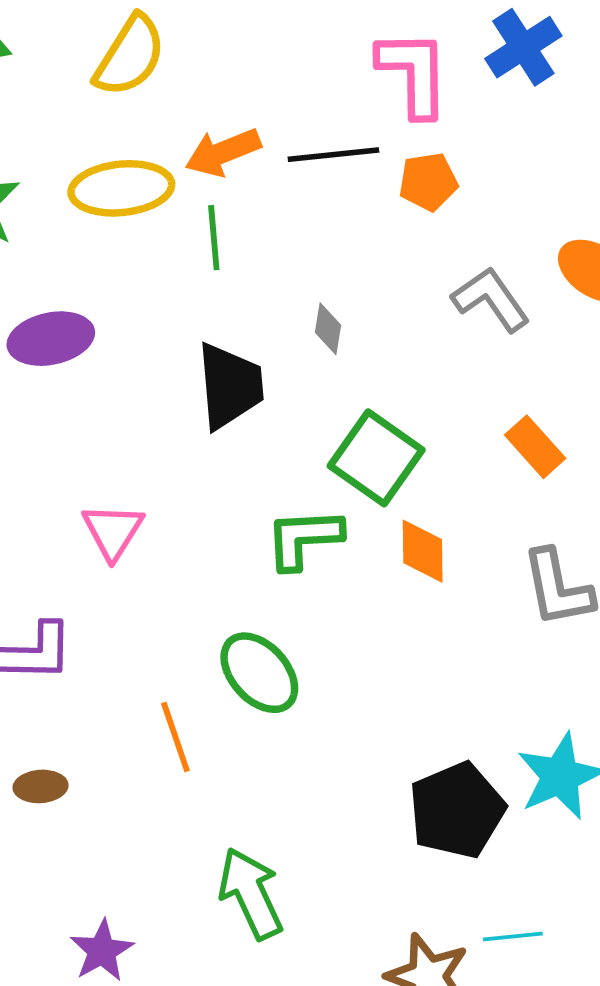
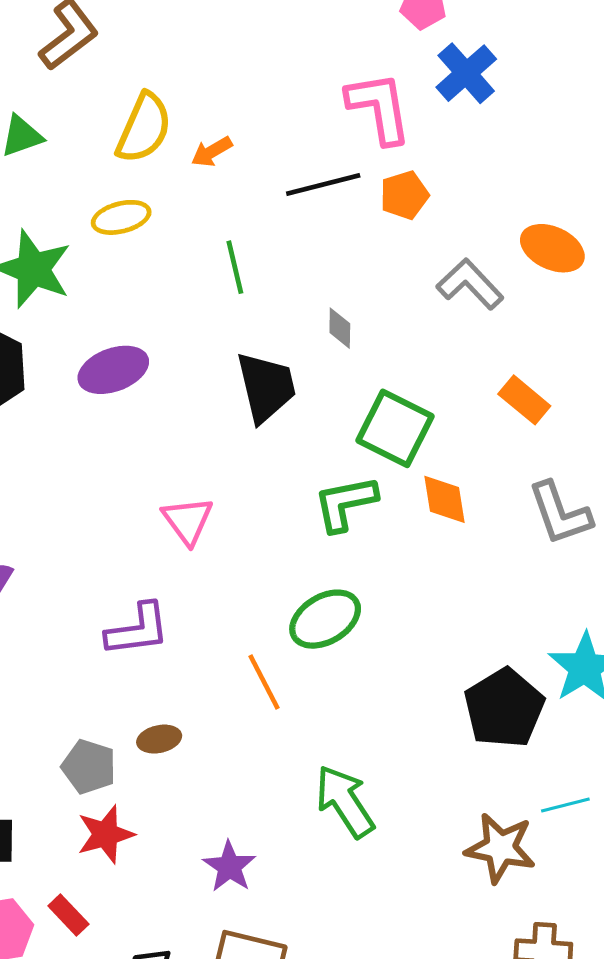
orange arrow: (223, 152) -> (212, 152), moved, size x0.7
yellow ellipse: (121, 188) -> (121, 217), moved, size x0.7
green ellipse: (259, 673) -> (325, 619), turned -70

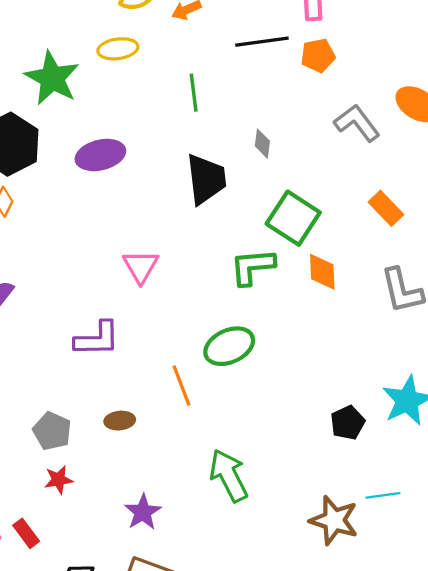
black pentagon: (504, 708) -> (348, 423), size x0.6
brown ellipse: (159, 739) -> (120, 421), moved
red star: (106, 834) -> (58, 480), size x0.7

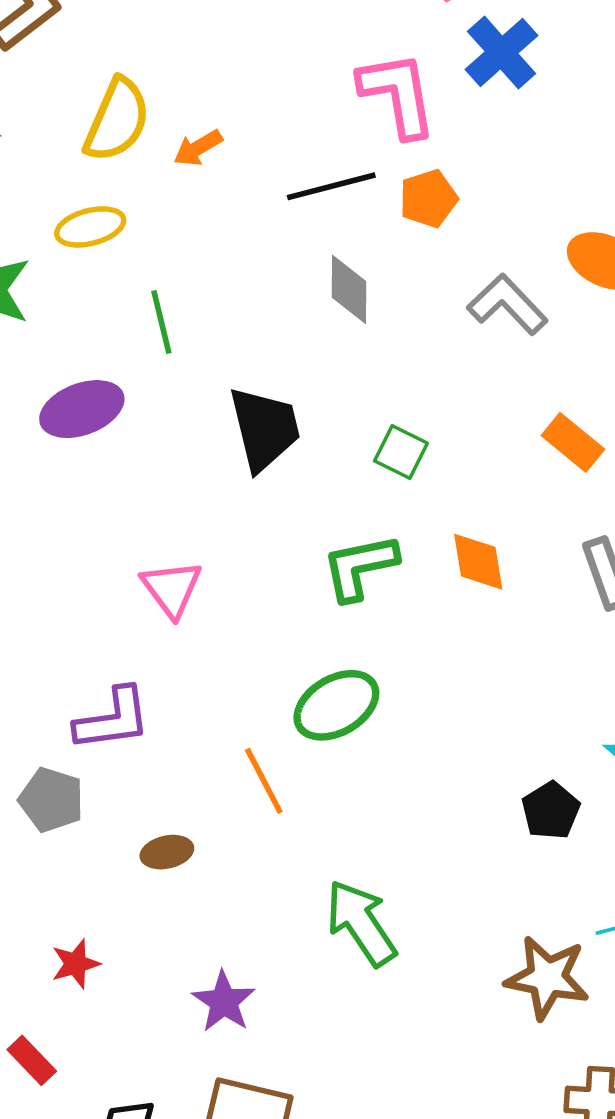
green line: (194, 93) -> (161, 322), moved
gray diamond: (262, 144) -> (349, 289), moved, size x1.4
green square: (293, 218) -> (401, 452), moved, size x0.6
gray pentagon: (52, 431) -> (51, 800), moved

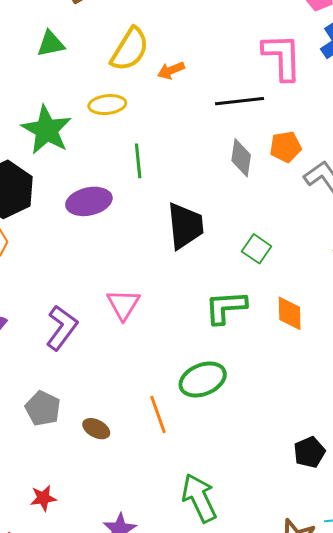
orange pentagon: (428, 199) -> (285, 147), moved
purple L-shape: (113, 719) -> (62, 328), moved, turned -54
brown ellipse: (167, 852) -> (96, 429), moved, turned 32

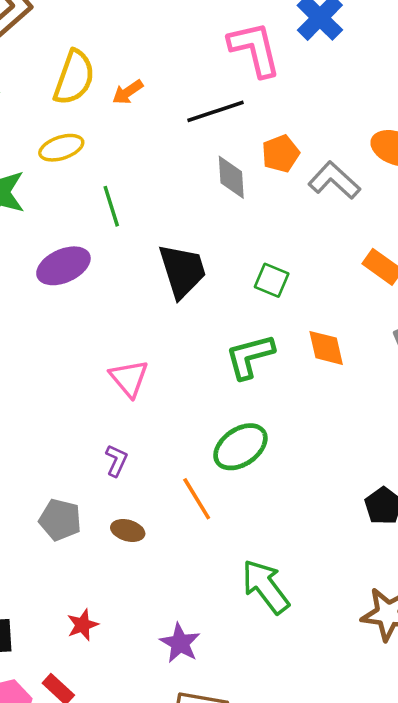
purple L-shape: (62, 328) -> (116, 460), moved, size x0.6

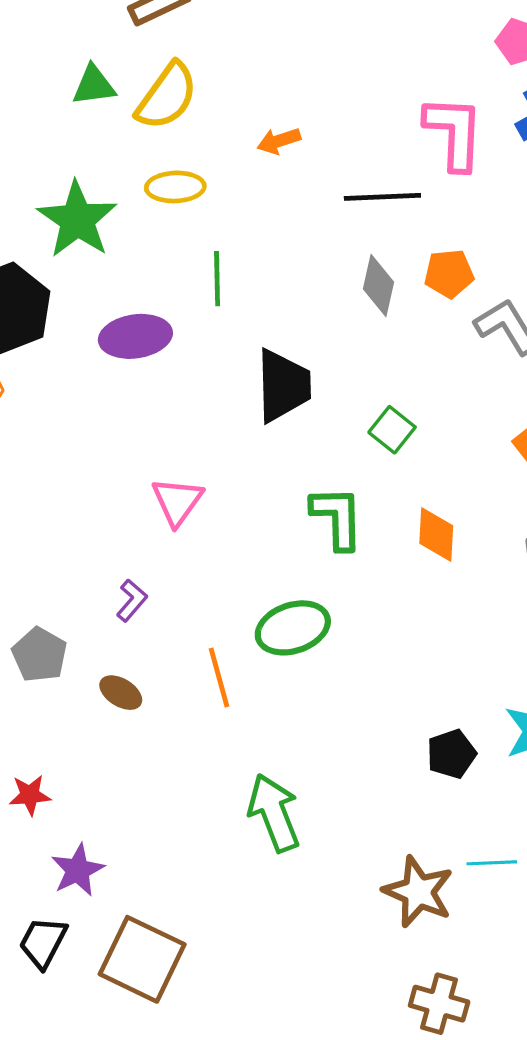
yellow semicircle: (74, 77) -> (167, 96), moved
green L-shape: (250, 356) -> (337, 518), turned 88
purple star: (180, 643) -> (78, 870), moved

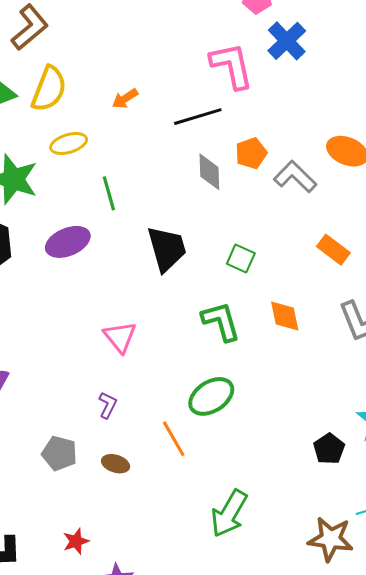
green arrow: (274, 813) -> (229, 513), turned -114

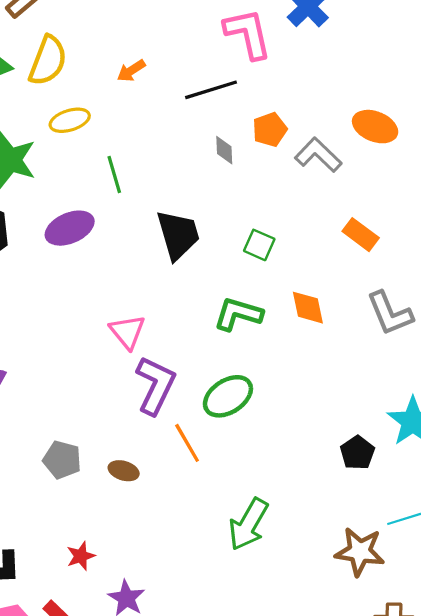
gray diamond: (209, 172) -> (224, 150), size x0.7
green L-shape: (221, 321) -> (238, 314), turned -57
purple L-shape: (108, 405) -> (155, 385), moved, size x2.0

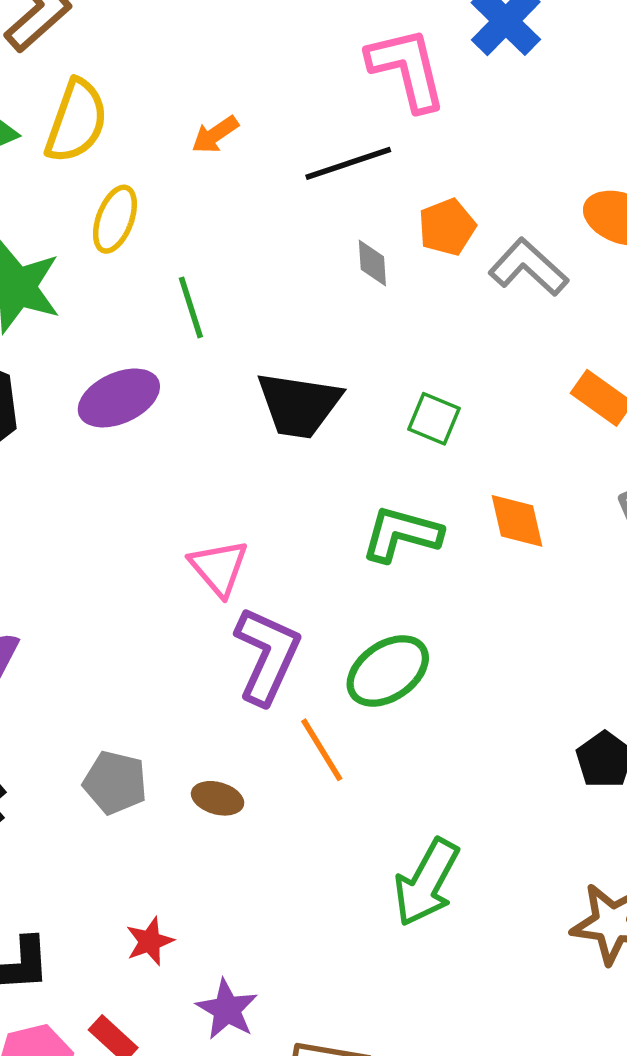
yellow ellipse: (70, 120) -> (115, 219), turned -51
black trapezoid: (178, 235) -> (299, 405), turned 116

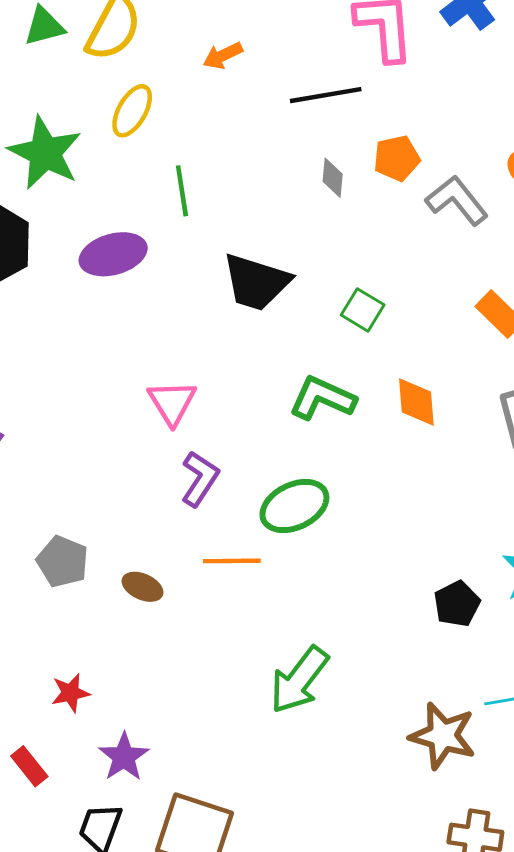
purple L-shape: (267, 655) -> (200, 479), size x0.7
orange line: (322, 750) -> (232, 561), turned -68

